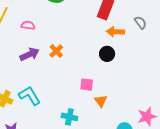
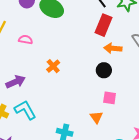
purple arrow: (30, 54) -> (16, 82), moved
pink square: (87, 85) -> (110, 98), moved

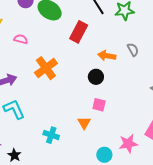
red rectangle: (104, 25) -> (79, 32), moved
orange cross: (53, 66) -> (46, 68), size x1.6

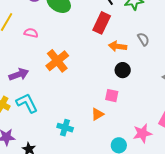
red rectangle: (79, 32) -> (102, 23), moved
black circle: (96, 77) -> (123, 70), moved
orange triangle: (84, 123) -> (97, 114), turned 32

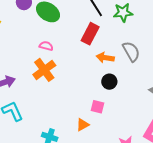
pink semicircle: (31, 33) -> (46, 46), moved
gray semicircle: (143, 39) -> (131, 51), size x1.5

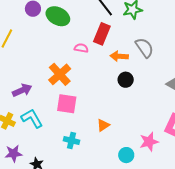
pink semicircle: (46, 46) -> (81, 48), moved
pink square: (97, 107) -> (67, 104), moved, size x1.5

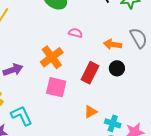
red rectangle: (102, 34) -> (90, 73), moved
cyan L-shape: (32, 118) -> (22, 116), moved
cyan cross: (71, 140) -> (113, 123), moved

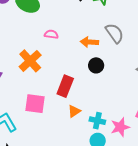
red rectangle: (90, 73) -> (65, 86), moved
pink square: (56, 87) -> (35, 104), moved

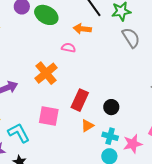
gray semicircle: (115, 33) -> (131, 38), moved
orange arrow: (89, 42) -> (82, 29), moved
black circle: (96, 65) -> (111, 107), moved

